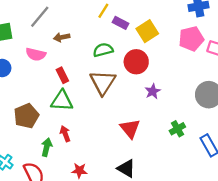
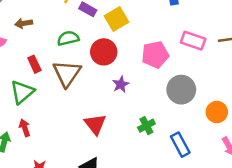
pink pentagon: (191, 39) -> (155, 55), moved
red rectangle: (62, 75) -> (34, 64), moved
green triangle: (62, 101) -> (22, 92), turned -45

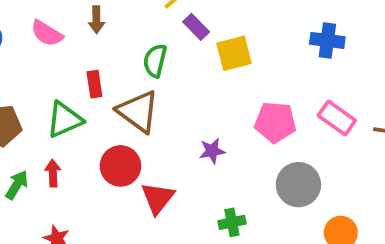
brown arrow: (24, 23) -> (96, 20), turned -98
green semicircle: (68, 38) -> (155, 61), turned -80
red circle: (104, 52) -> (120, 166), moved
brown triangle: (67, 73) -> (138, 111), turned -44

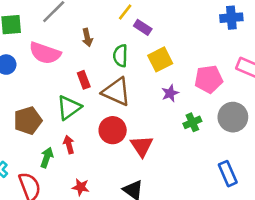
brown arrow: (96, 20) -> (87, 37), moved
pink semicircle: (47, 33) -> (45, 53), size x1.4
yellow square: (234, 53) -> (160, 59), moved
purple star: (212, 151) -> (170, 93), moved
green cross: (232, 222) -> (192, 122), moved

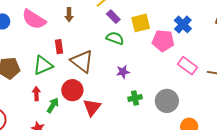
blue cross: (231, 18) -> (183, 24), turned 36
green semicircle: (120, 56) -> (115, 38), moved, turned 96
yellow square: (160, 59) -> (141, 23), moved
pink pentagon: (209, 79) -> (163, 41), moved
green arrow: (47, 158) -> (53, 105), moved

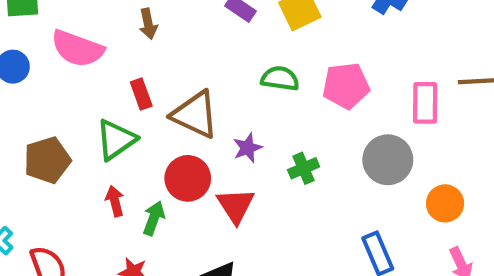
green semicircle: (115, 38) -> (280, 78), moved
pink pentagon: (163, 41) -> (346, 86), moved
pink rectangle: (188, 66) -> (425, 103), moved, turned 66
purple star: (123, 72) -> (248, 148), moved
green cross: (135, 98) -> (304, 168), moved

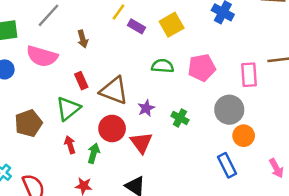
green cross: (304, 168) -> (180, 118), turned -35
orange circle: (445, 203) -> (244, 136), moved

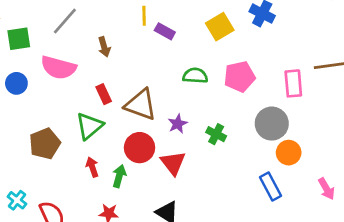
yellow line: (118, 12) -> (144, 16), turned -35
yellow square: (172, 25) -> (220, 27), moved

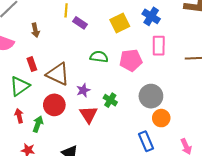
pink rectangle: (293, 83) -> (159, 46), moved
red triangle: (173, 163) -> (88, 114), moved

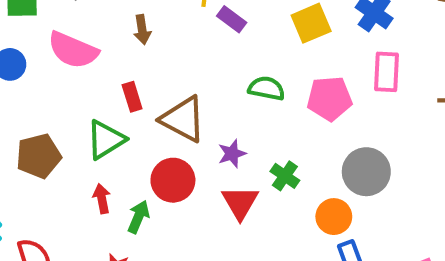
orange circle: (161, 118) -> (334, 217), moved

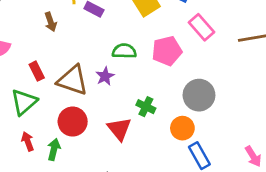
brown arrow: (142, 30) -> (51, 22), moved
pink rectangle: (386, 72) -> (202, 27), turned -35
purple star: (232, 154) -> (105, 76), moved

